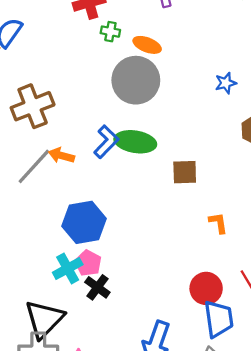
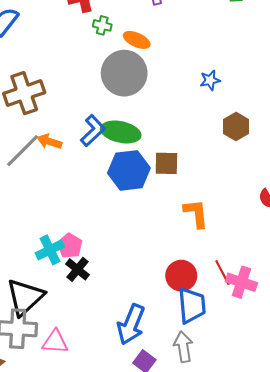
blue hexagon: (84, 222) -> (129, 170), moved
orange L-shape: (218, 223) -> (196, 214), size x1.4

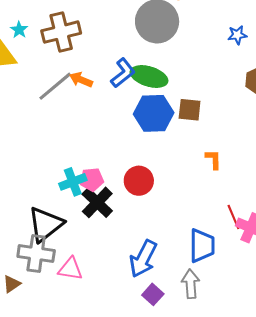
orange L-shape: (196, 214) -> (213, 159), size x0.7
pink pentagon: (70, 246) -> (92, 180), turned 30
black cross: (77, 269) -> (97, 202), size x1.4
red circle: (181, 276) -> (139, 181), moved

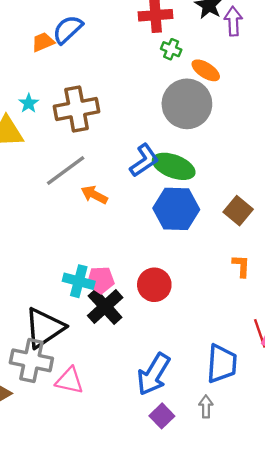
orange arrow: (81, 80) -> (94, 195), moved
brown square: (190, 110) -> (238, 211), moved, turned 30
cyan cross: (73, 182) -> (79, 281), turned 32
gray arrow: (191, 284) -> (206, 407), size x0.7

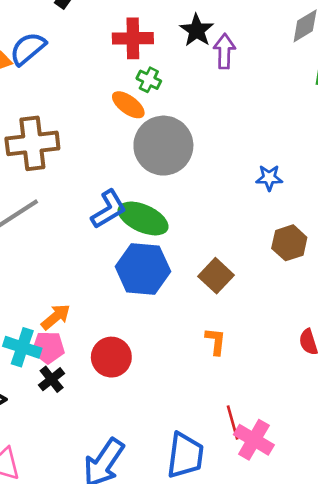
orange ellipse: (206, 70) -> (128, 105), moved
orange arrow: (94, 195) -> (56, 317), moved, turned 110
black cross: (105, 307) -> (52, 379), size x0.6

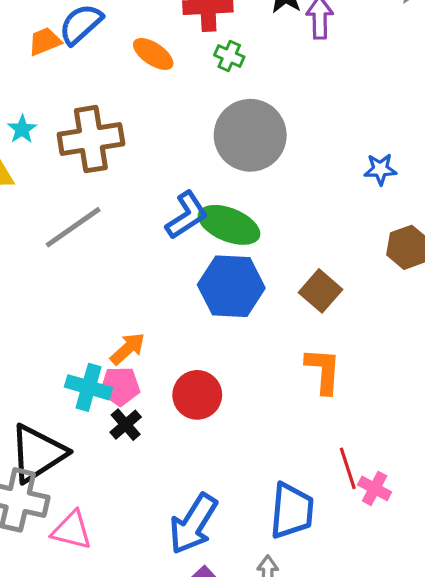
orange ellipse: (128, 105) -> (153, 54), moved
orange L-shape: (216, 341) -> (323, 371), size x1.4
pink cross: (254, 440) -> (375, 488), size x0.7

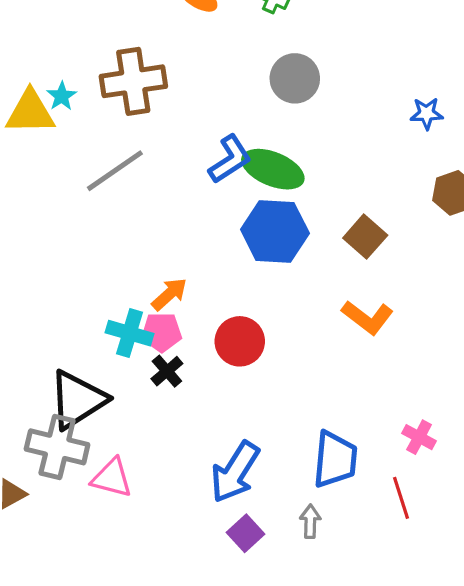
cyan star: (22, 129) -> (62, 96), moved
gray circle: (250, 135) -> (295, 78), size x0.7
orange L-shape: (323, 371) -> (368, 317), turned 123
red line: (348, 468) -> (401, 498), moved

